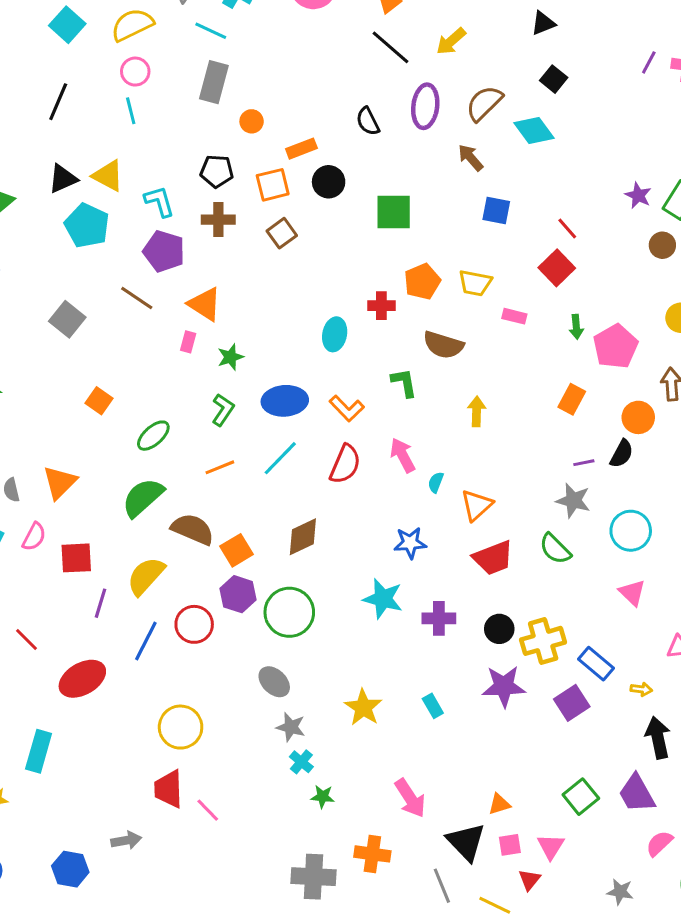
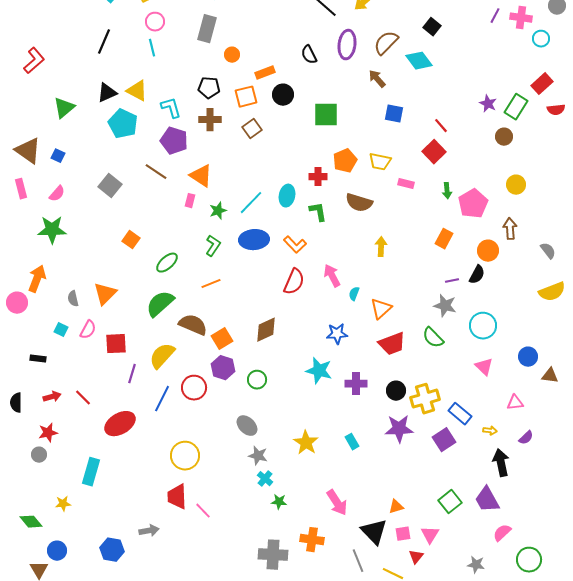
green L-shape: (404, 383) -> (318, 212), moved
cyan line: (280, 458) -> (251, 203), moved
green circle: (289, 612) -> (257, 380), size x0.6

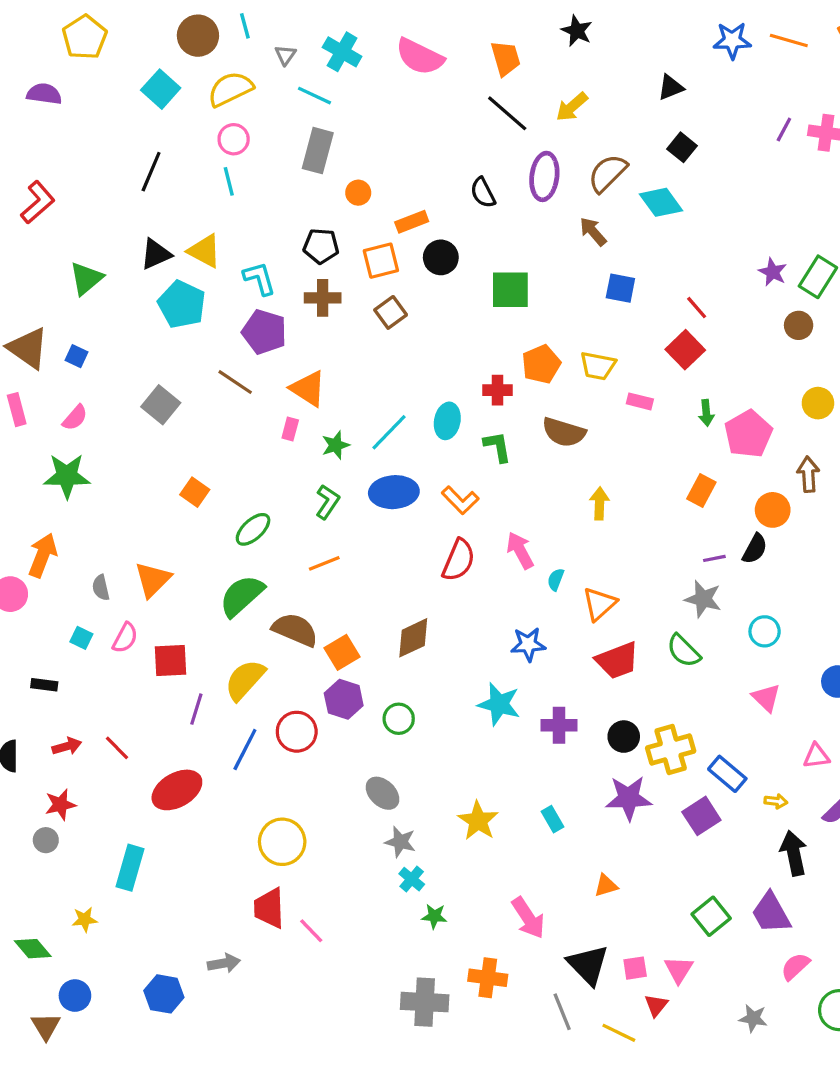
cyan circle: (483, 326) -> (765, 631), size x0.7
orange triangle: (396, 507) -> (606, 885), moved

